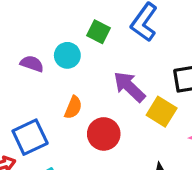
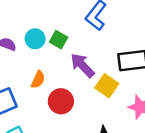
green square: (99, 32) -> (59, 40), moved

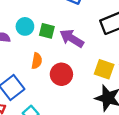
green square: (59, 40) -> (47, 31), moved
yellow square: (107, 86) -> (104, 69), moved

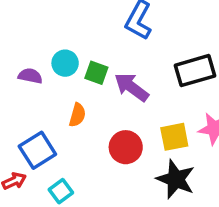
yellow square: (104, 69) -> (174, 137), turned -36
red circle: (61, 74) -> (126, 147), moved

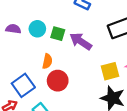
purple semicircle: (30, 76) -> (13, 29), moved
red circle: (126, 147) -> (58, 81), moved

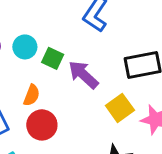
yellow square: (110, 71) -> (120, 108), moved, turned -30

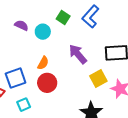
green square: (53, 58) -> (63, 17), moved

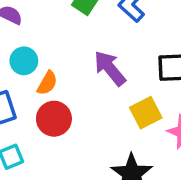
cyan circle: (43, 32) -> (24, 61), moved

